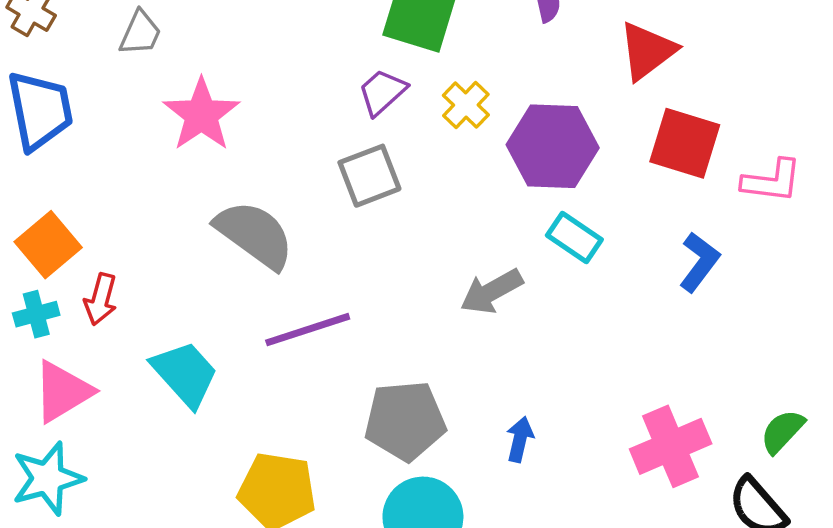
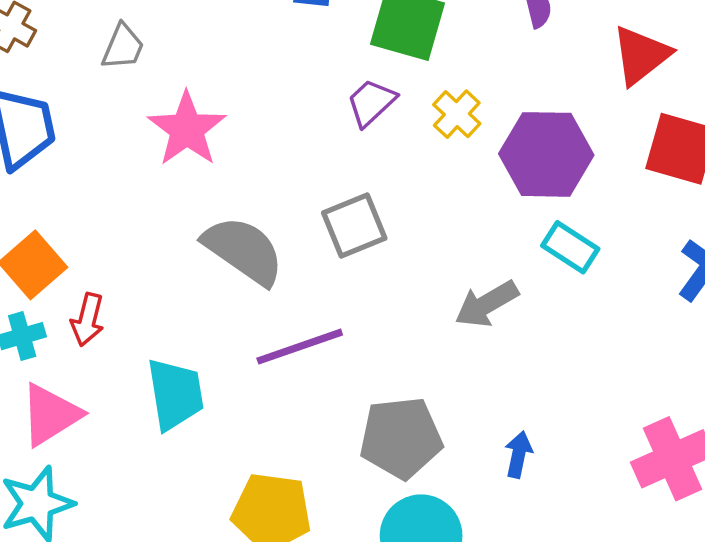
gray square: (369, 176) -> (354, 225), moved
cyan trapezoid: (185, 374) -> (175, 394), turned 34

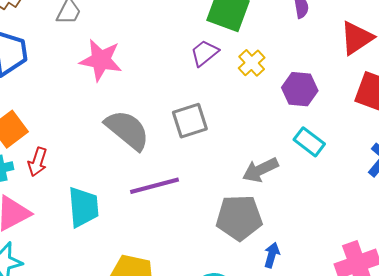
pink star: (187, 129) -> (101, 60), turned -30
purple hexagon: (546, 154) -> (300, 89), size x0.7
gray pentagon: (401, 438) -> (239, 218), moved

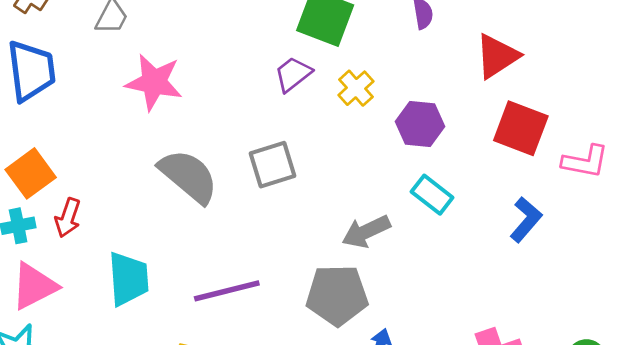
purple line: (154, 186) -> (227, 291), moved

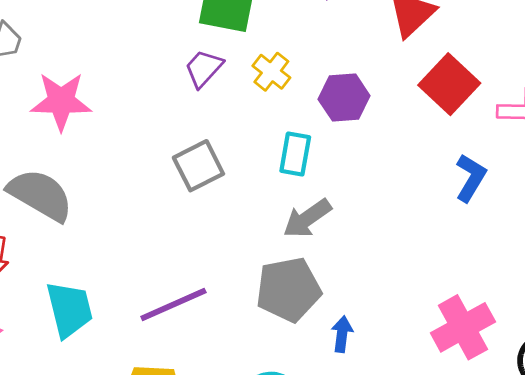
red square: (521, 128) -> (449, 84), turned 32
gray semicircle: (188, 176) -> (40, 195), moved
cyan rectangle: (432, 195) -> (295, 154), moved, turned 72

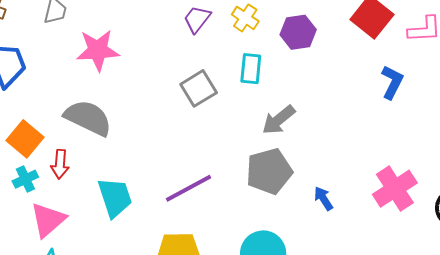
cyan rectangle: (295, 154) -> (251, 69), moved
blue arrow: (342, 334) -> (323, 199), moved, turned -35

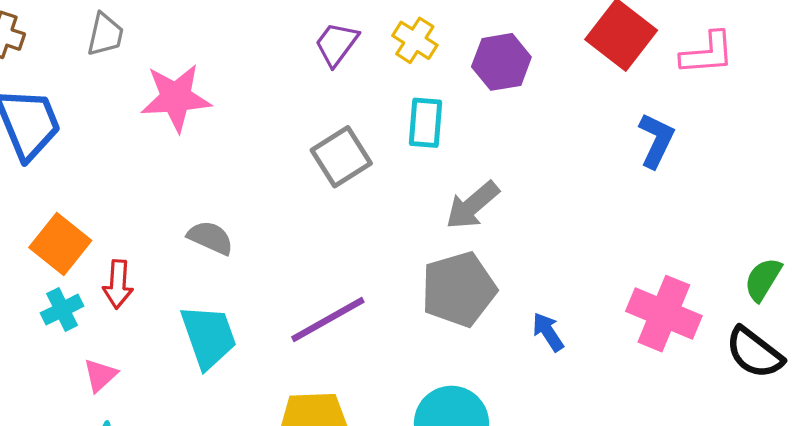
gray semicircle: (88, 118) -> (210, 238), moved, size x0.6
pink cross: (395, 189) -> (664, 314), turned -33
pink triangle: (48, 220) -> (100, 375), size x0.6

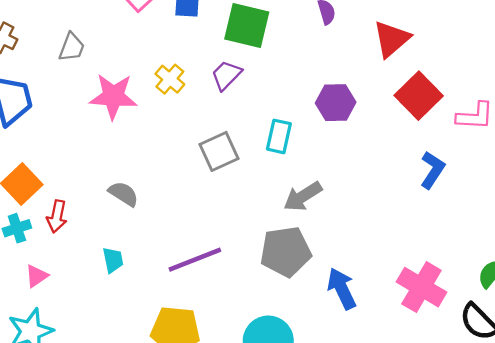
yellow cross: (415, 40) -> (170, 79), moved
blue arrow: (548, 332) -> (342, 289), size x1.5
cyan trapezoid: (209, 337) -> (113, 260), size x0.6

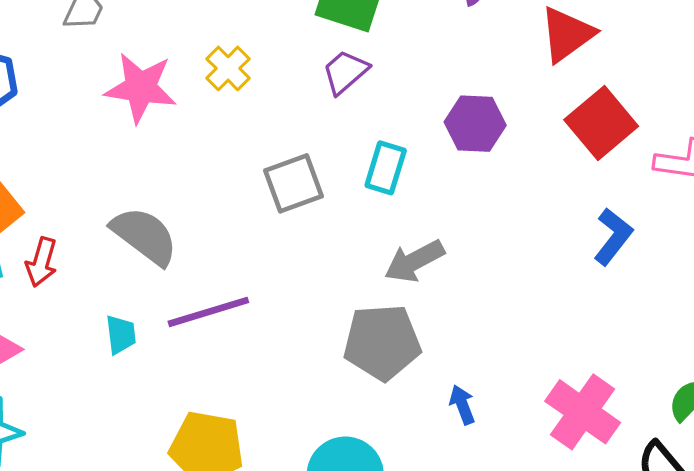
purple trapezoid: (226, 75) -> (345, 72), moved
gray semicircle: (123, 194) -> (144, 236), size x1.5
purple line: (195, 260) -> (208, 312), moved
blue arrow: (342, 289) -> (462, 405), size x0.6

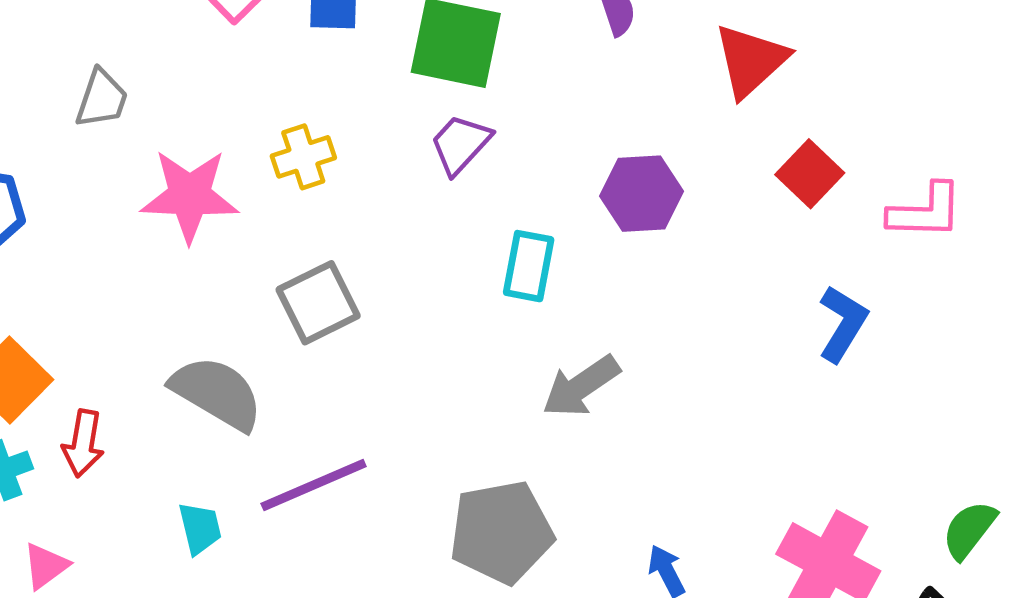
yellow cross: (228, 68) -> (303, 157), turned 33
red square: (601, 123) -> (810, 174), size x0.7
gray square: (294, 183) -> (318, 303), moved
gray pentagon: (382, 342) -> (501, 532), moved

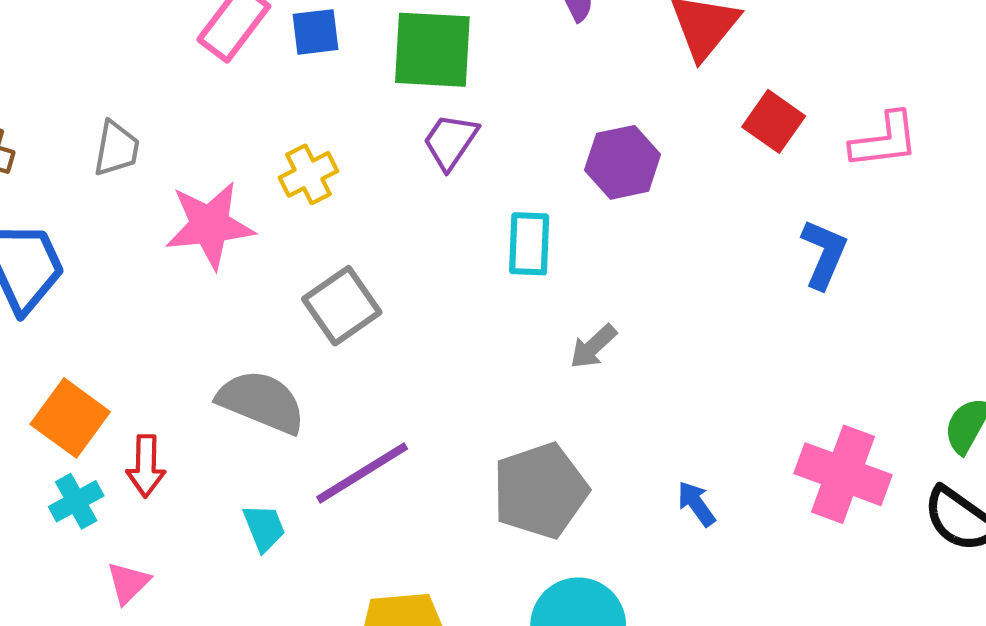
gray arrow: (581, 386) -> (593, 347), size x0.7

